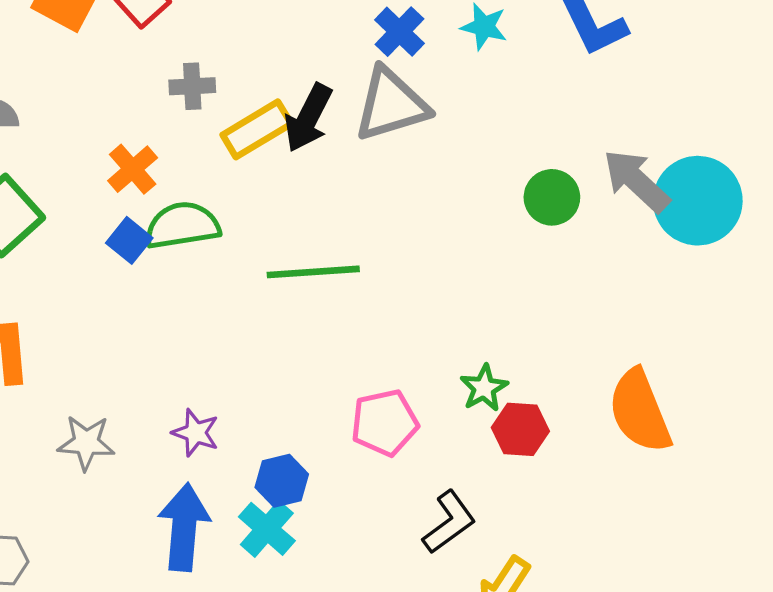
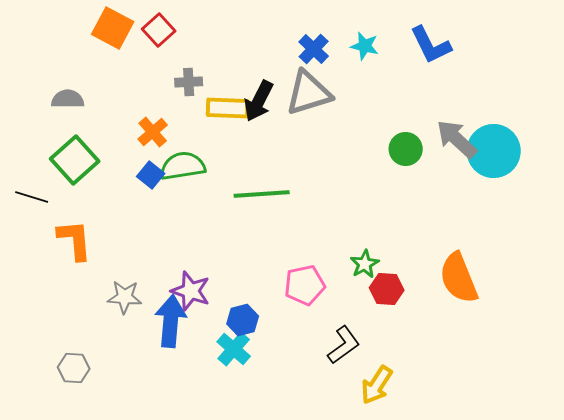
yellow rectangle: (257, 129) -> (228, 108), turned 33
purple star: (196, 433) -> (191, 291), size x1.4
blue arrow: (184, 527) -> (171, 321), moved

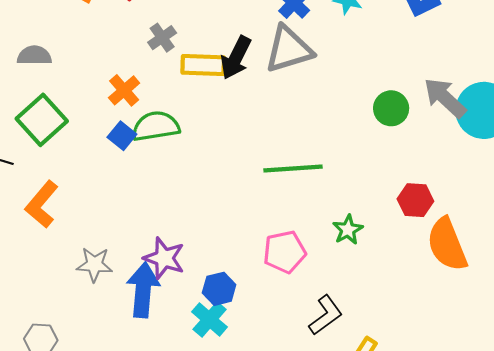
gray cross: (189, 82) -> (162, 38), turned -32
green line: (262, 194) -> (293, 168), moved
orange L-shape: (75, 240) -> (42, 204), turned -135
red hexagon: (387, 289) -> (415, 200), moved

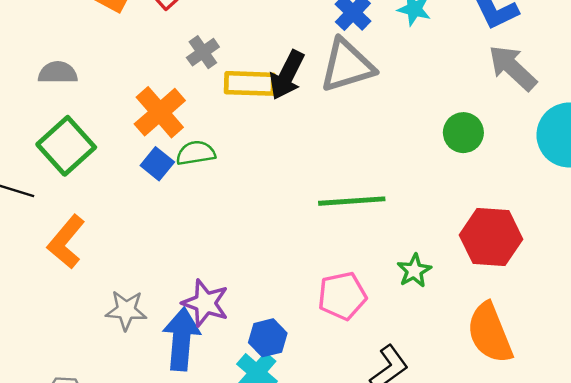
orange cross: (124, 90) -> (160, 112), size x1.4
gray arrow: (445, 98) -> (513, 68), moved
green semicircle: (156, 126) -> (196, 153), size x0.7
red hexagon: (415, 200) -> (491, 237), size x1.5
orange semicircle: (447, 244) -> (490, 333), moved

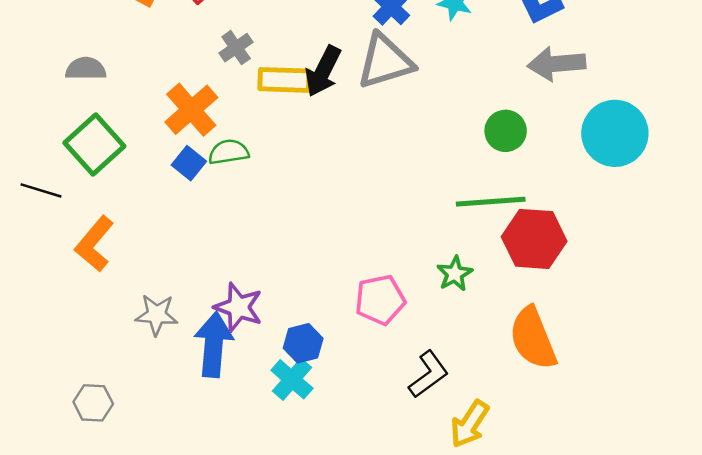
gray arrow: (513, 68) -> (557, 64), turned -48
green line: (352, 201) -> (491, 202), moved

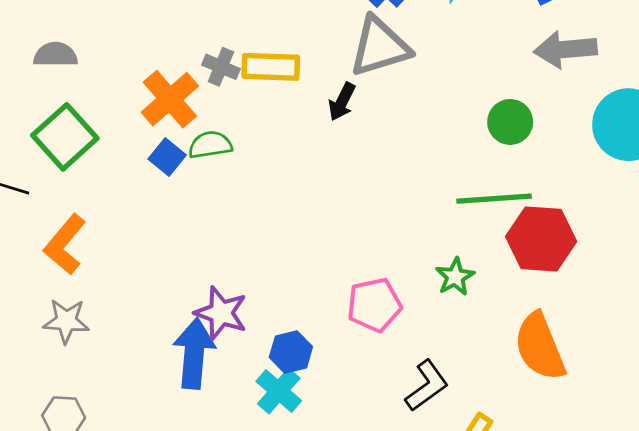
gray cross: (236, 48) -> (221, 67), moved, turned -32
black arrow: (323, 71) -> (342, 102), moved, size x0.7
gray star: (157, 315) -> (66, 321), moved

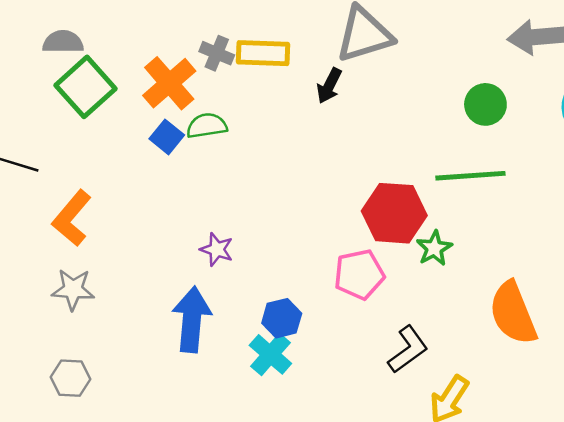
green square: (65, 137) -> (86, 87), moved
red hexagon: (541, 239) -> (394, 213), moved
purple star: (221, 313) -> (217, 249), moved, size x0.7

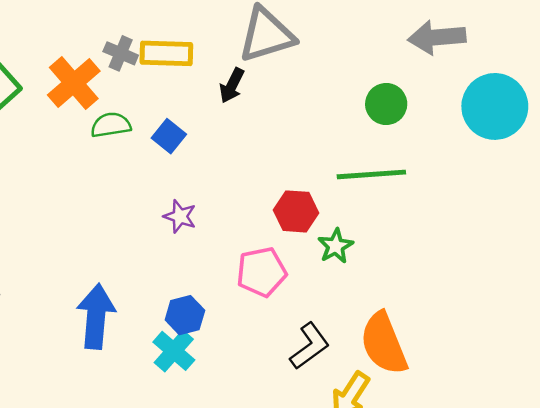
blue square: (167, 137) -> (169, 136), moved
red hexagon: (394, 213) -> (296, 211), size x0.7
purple star: (217, 249) -> (180, 216), moved
orange semicircle: (513, 313) -> (384, 344), moved

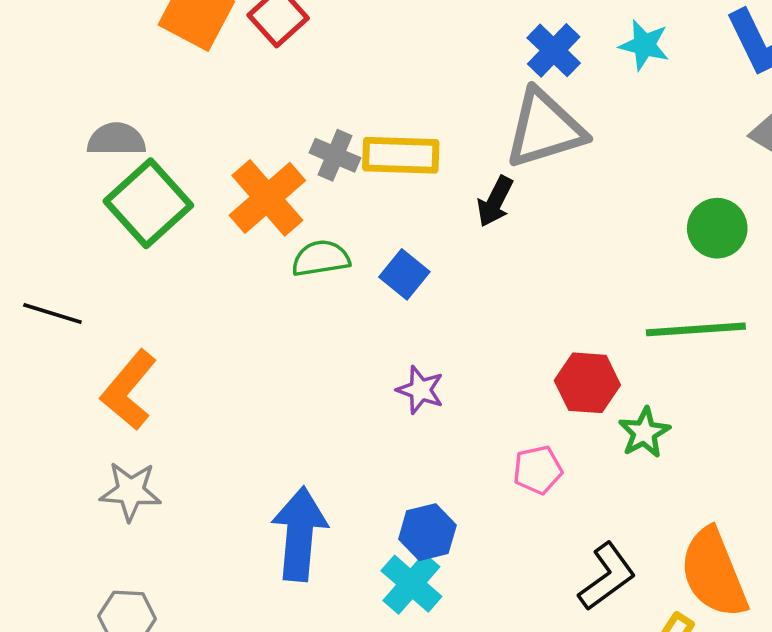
pink pentagon: (261, 272) -> (538, 470), size x0.7

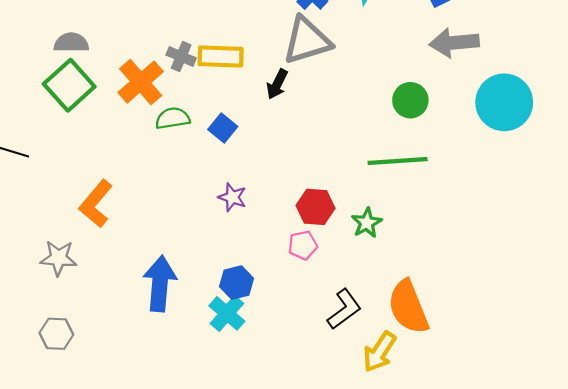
gray semicircle: (116, 139) -> (71, 43), moved
red hexagon: (587, 383) -> (315, 207), moved
orange L-shape: (129, 390) -> (96, 204), moved

